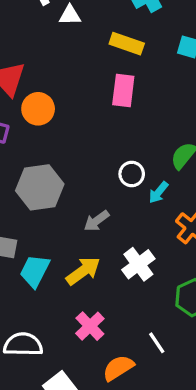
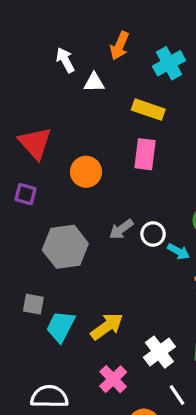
orange circle: (38, 109) -> (86, 172), moved
cyan arrow: (158, 192) -> (179, 252), turned -100
gray arrow: (97, 221) -> (121, 229), moved
white cross: (138, 264) -> (159, 352), moved

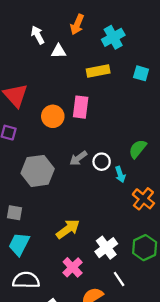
yellow rectangle: (148, 110) -> (98, 71), turned -30
pink rectangle: (145, 154) -> (81, 107), moved
cyan arrow: (179, 252) -> (120, 174), turned 42
cyan trapezoid: (61, 326) -> (19, 244), moved

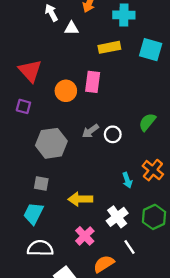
cyan cross: (113, 37) -> (124, 15), turned 30
cyan square: (141, 73) -> (151, 50), size x1.5
cyan arrow: (120, 174) -> (127, 180), moved
gray square: (14, 213) -> (41, 183), moved
yellow arrow: (68, 229) -> (80, 199), turned -145

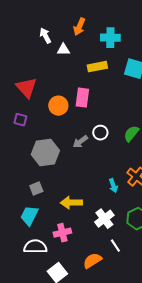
white circle: (113, 134) -> (100, 133), moved
gray square: (41, 183) -> (36, 189), turned -32
pink cross: (85, 236) -> (62, 233), moved, turned 30

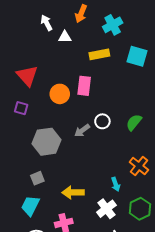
cyan cross: (110, 38) -> (113, 25), turned -30
cyan arrow: (113, 186) -> (116, 184), moved

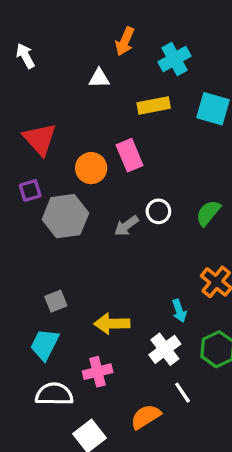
white arrow: (47, 23) -> (25, 56), moved
pink rectangle: (84, 86) -> (130, 155), turned -30
purple square: (21, 108) -> (30, 190), turned -32
gray hexagon: (47, 142) -> (65, 216), moved

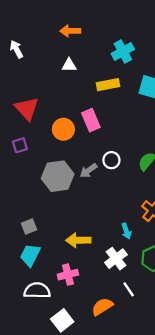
orange arrow: (125, 41) -> (70, 31), moved, turned 66
gray hexagon: (65, 216) -> (58, 176), moved
gray square: (56, 301) -> (29, 227), moved

